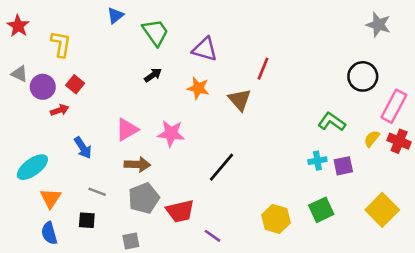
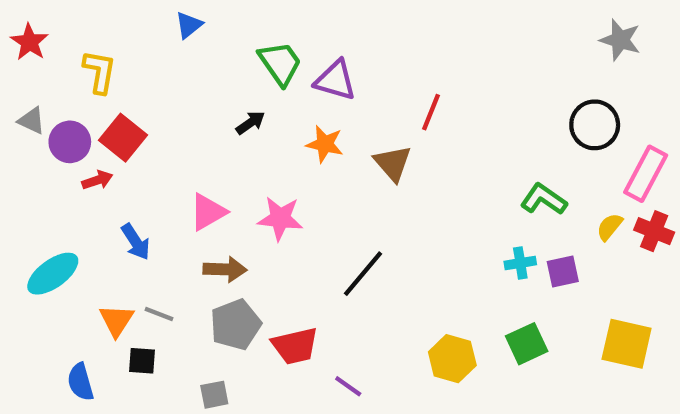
green trapezoid: (155, 32) -> (280, 63), moved
red square: (75, 84) -> (123, 138), size x1.5
orange triangle: (51, 198) -> (117, 320), moved
yellow square: (382, 210) -> (627, 344), turned -32

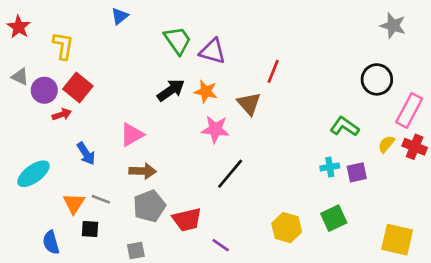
black arrow: (250, 123) -> (171, 90), moved, size x1.5
pink star: (280, 218) -> (215, 129), moved
yellow square: (627, 344) -> (397, 240), moved

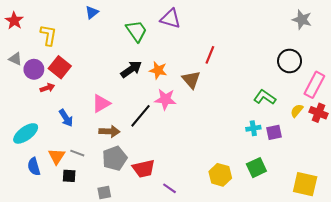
purple triangle: (213, 51) -> (171, 19), moved
black line: (230, 174) -> (140, 116), moved
blue semicircle: (51, 242) -> (34, 167), moved

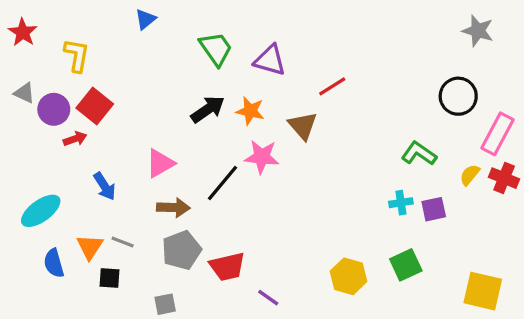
purple triangle: (171, 19) -> (270, 60), moved
red line: (210, 55) -> (332, 86), turned 36

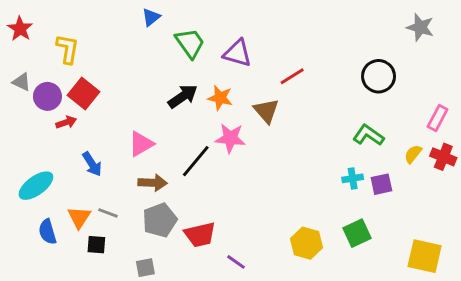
blue triangle: (145, 19) -> (151, 17), moved
black circle: (458, 96) -> (379, 76), moved
pink rectangle: (498, 134) -> (438, 118), size x0.7

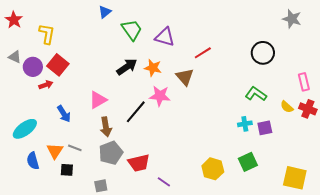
pink rectangle: (438, 118) -> (304, 82), turned -42
yellow semicircle: (413, 154) -> (287, 107), turned -88
brown arrow: (153, 183) -> (106, 127), turned 78

